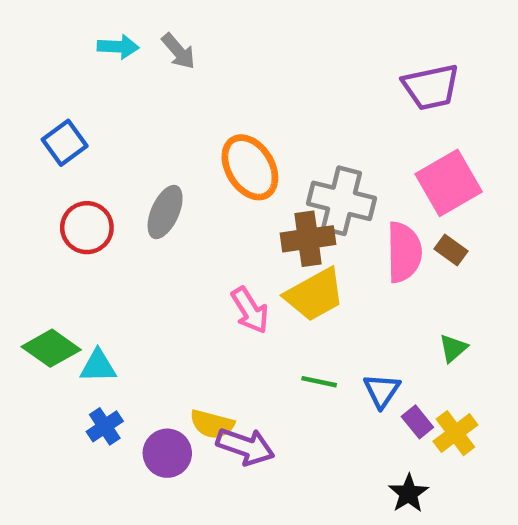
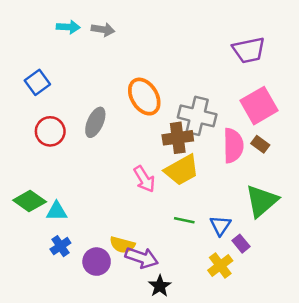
gray arrow: (178, 51) -> (103, 30), turned -40
green triangle: (453, 348) -> (262, 201), size x2.0
yellow cross: (455, 433) -> (220, 265), moved
black star: (408, 493) -> (160, 286), moved

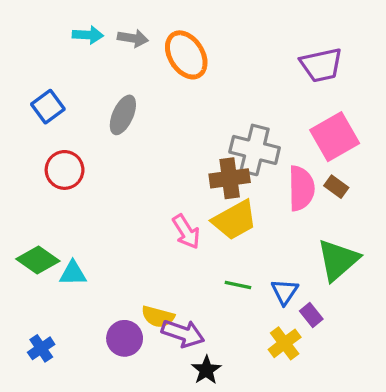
orange ellipse: (144, 97) -> (186, 55), moved
gray ellipse: (95, 122) -> (123, 115), moved
blue cross: (60, 246) -> (41, 348), moved

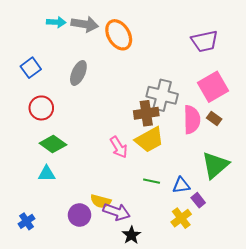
gray arrow: (133, 38) -> (85, 24), size x1.4
green diamond: (38, 260) -> (53, 144), moved
blue triangle: (285, 292) -> (181, 185), turned 48

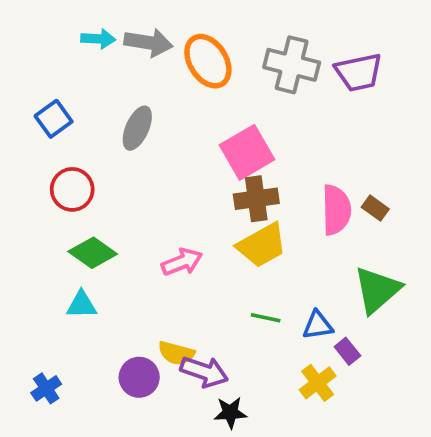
pink square: (213, 87) -> (247, 152), moved
gray cross: (162, 95) -> (292, 65), moved
pink arrow: (119, 147) -> (182, 262), moved, turned -80
black star: (131, 235) -> (230, 413), turned 30

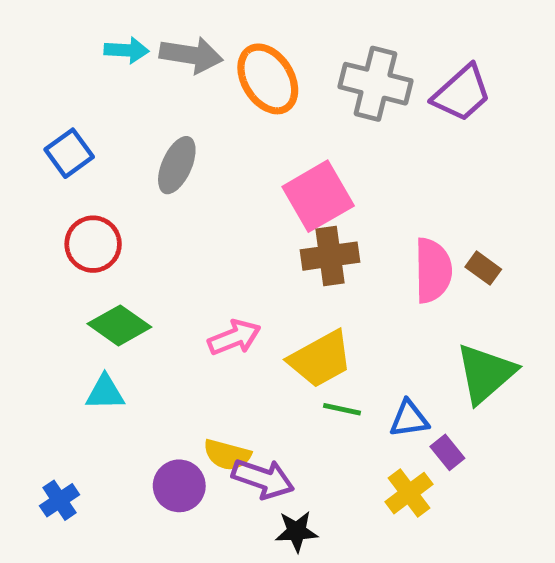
purple trapezoid: (359, 72) -> (462, 93), turned -30
yellow trapezoid: (262, 245) -> (320, 359), moved

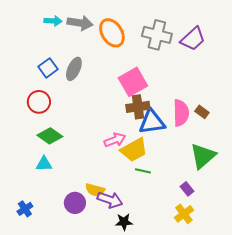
blue square: (69, 153) -> (48, 68), moved
pink arrow: (234, 337) -> (115, 140), moved
blue triangle: (409, 419) -> (152, 122), moved, size x1.6
yellow cross: (409, 493) -> (184, 214), moved

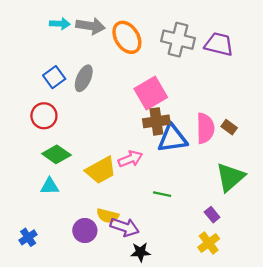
purple trapezoid: (193, 39) -> (219, 44), turned -124
yellow trapezoid: (134, 150) -> (101, 170), moved

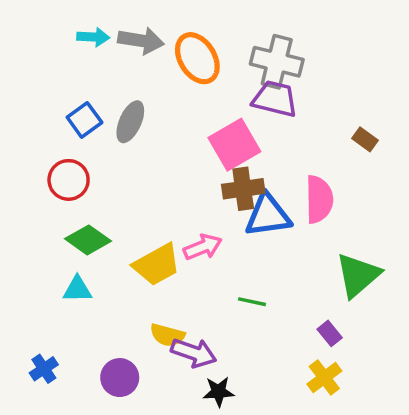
purple trapezoid: (219, 44) -> (275, 99), moved
brown rectangle: (229, 127) -> (365, 139), moved
purple circle: (85, 231) -> (120, 378), moved

